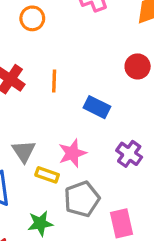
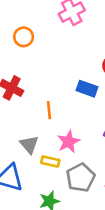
orange line: (54, 81) -> (49, 110), moved
blue rectangle: (97, 107) -> (87, 89), moved

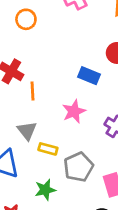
orange line: (49, 110) -> (32, 91), moved
pink star: (69, 142) -> (74, 111), moved

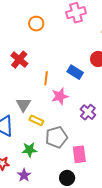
orange line: (32, 91) -> (46, 78), moved

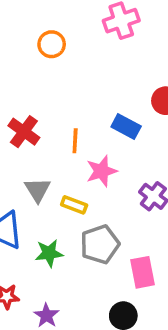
red cross: (19, 60) -> (24, 132), moved
yellow rectangle: (36, 120) -> (74, 205), moved
green star: (29, 150) -> (49, 253), moved

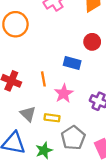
orange circle: (52, 44) -> (15, 24), size x1.5

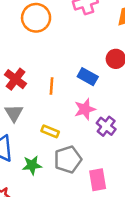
pink star: (64, 93) -> (85, 109), moved
gray triangle: (28, 114) -> (14, 113), moved

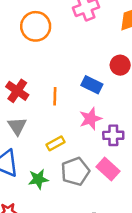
purple cross: (106, 126) -> (113, 135), turned -36
yellow rectangle: (50, 131) -> (56, 143), turned -48
pink rectangle: (98, 180) -> (108, 169), moved, turned -35

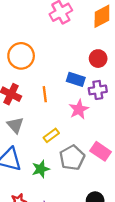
orange circle: (36, 26) -> (21, 56), moved
purple cross: (113, 135) -> (98, 90), moved

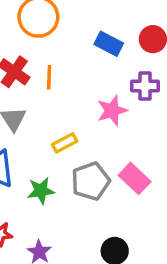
blue rectangle: (76, 79) -> (109, 44), moved
orange line: (45, 94) -> (49, 77), moved

